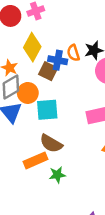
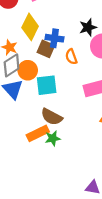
orange semicircle: (73, 53) -> (71, 57), moved
green star: (57, 175) -> (53, 138), moved

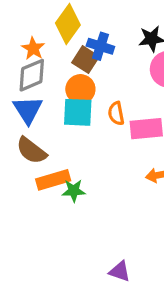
orange semicircle: (71, 57) -> (116, 113), moved
orange circle: (28, 70) -> (80, 89), moved
brown semicircle: (52, 117) -> (31, 151), moved

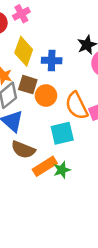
brown square: (86, 60) -> (28, 85), moved
cyan square: (78, 112) -> (62, 133), moved
orange semicircle: (116, 113) -> (77, 106), size x1.6

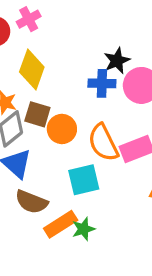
blue cross: (52, 61) -> (102, 83), moved

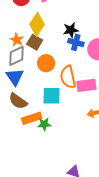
black star: (117, 61) -> (71, 30), moved
brown square: (37, 114) -> (35, 42), moved

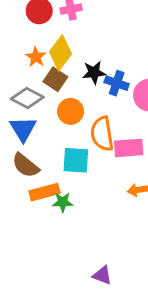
black star: (71, 30) -> (94, 72), moved
orange star: (17, 40) -> (36, 57), moved
gray diamond: (17, 56) -> (27, 98), turned 50

